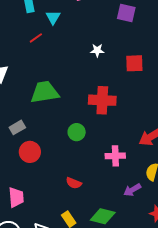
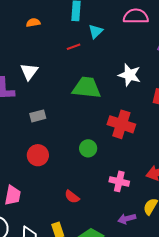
white star: (97, 50) -> (129, 75), size x1.6
green trapezoid: (45, 92) -> (87, 88), moved
gray rectangle: (17, 127) -> (38, 116), moved

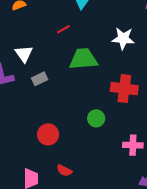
red line: (74, 47) -> (63, 29), moved
gray rectangle: (38, 116) -> (40, 79), moved
red semicircle: (72, 197) -> (64, 170), moved

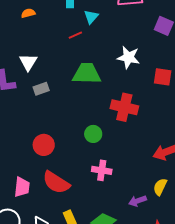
red line: (63, 29) -> (75, 35), moved
pink cross: (133, 145) -> (102, 170), moved
red semicircle: (64, 170) -> (56, 182), size x1.8

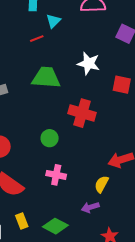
yellow semicircle: (160, 187) -> (101, 184), moved

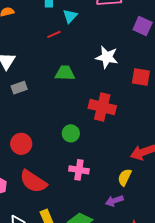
green trapezoid: (46, 78) -> (65, 73), size x0.7

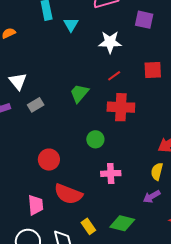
red line: (54, 34) -> (114, 76), moved
white star: (107, 57) -> (110, 42), moved
green trapezoid: (65, 73) -> (79, 93), moved, turned -40

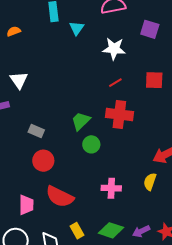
green trapezoid: (79, 93) -> (81, 121), moved
gray rectangle: (36, 105) -> (36, 131), moved, turned 49
pink cross: (111, 173) -> (111, 188), moved
purple arrow: (152, 197) -> (141, 231), moved

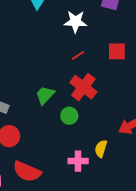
red cross: (119, 114) -> (83, 87), turned 32
green circle: (91, 144) -> (69, 116), moved
yellow semicircle: (150, 182) -> (101, 149), moved

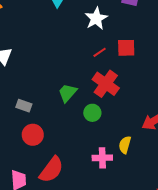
white star: (75, 22) -> (96, 18), turned -30
red square: (117, 51) -> (126, 48), moved
red semicircle: (27, 171) -> (51, 170), turned -76

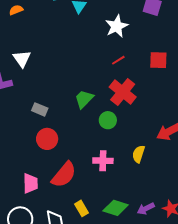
red square: (126, 48) -> (158, 60), moved
pink cross: (102, 158) -> (103, 161), moved

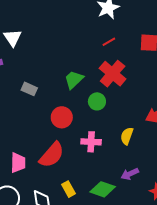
red circle: (47, 139) -> (62, 117), moved
purple arrow: (146, 209) -> (130, 174), moved

